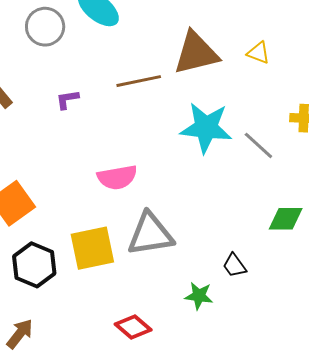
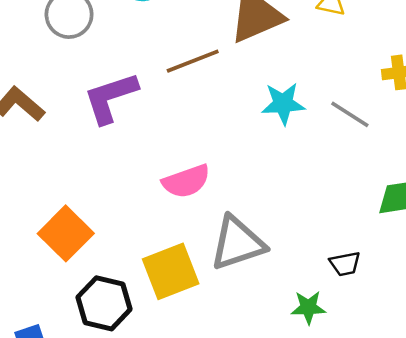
purple L-shape: (67, 99) -> (110, 98), size x2.0
cyan star: (206, 128) -> (283, 104), size x0.7
black trapezoid: (234, 265) -> (345, 264), turned -56

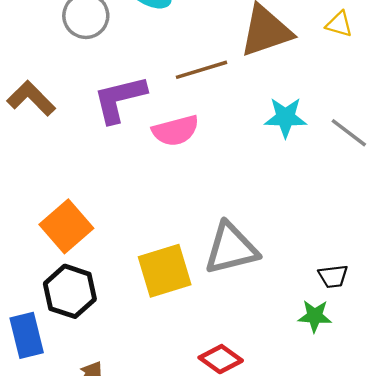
pink semicircle: (186, 181) -> (176, 131), moved
black hexagon: (104, 303) -> (70, 291), moved
green star: (308, 307) -> (315, 316), moved

